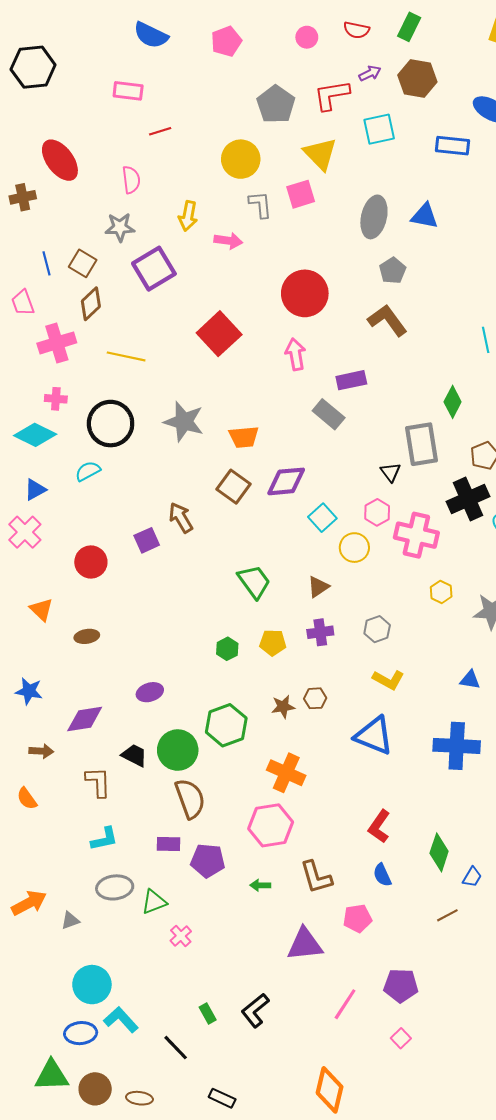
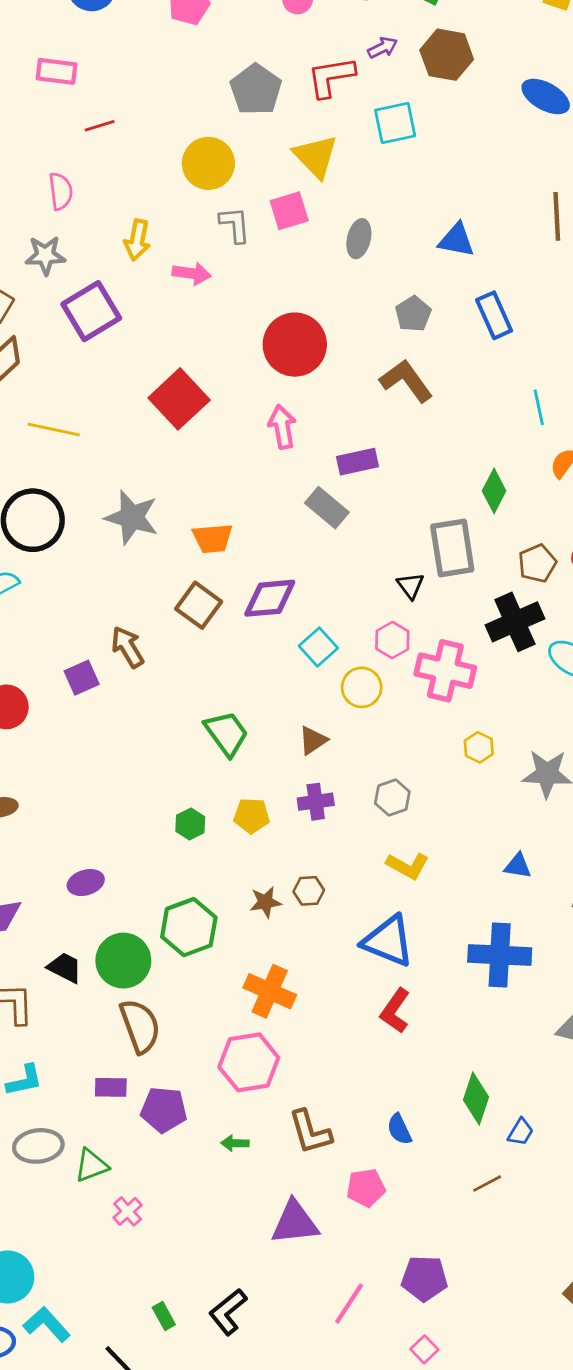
blue rectangle: (453, 146) -> (494, 315), moved, turned 60
gray ellipse: (374, 217) -> (359, 239), moved, size x0.7
red L-shape: (379, 826) -> (395, 1011), moved

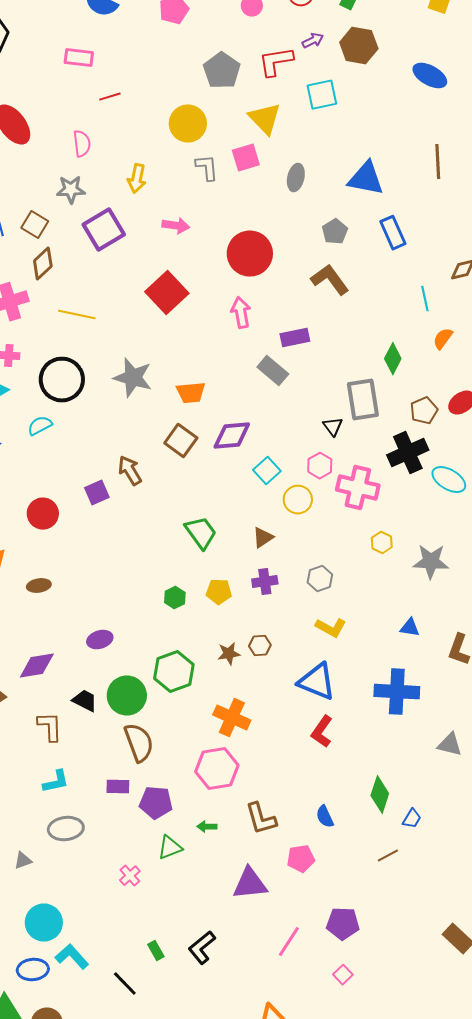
blue triangle: (456, 240) -> (366, 179), size x1.4
pink arrow: (192, 273) -> (176, 226), moved
green triangle: (91, 1165) -> (170, 848), moved

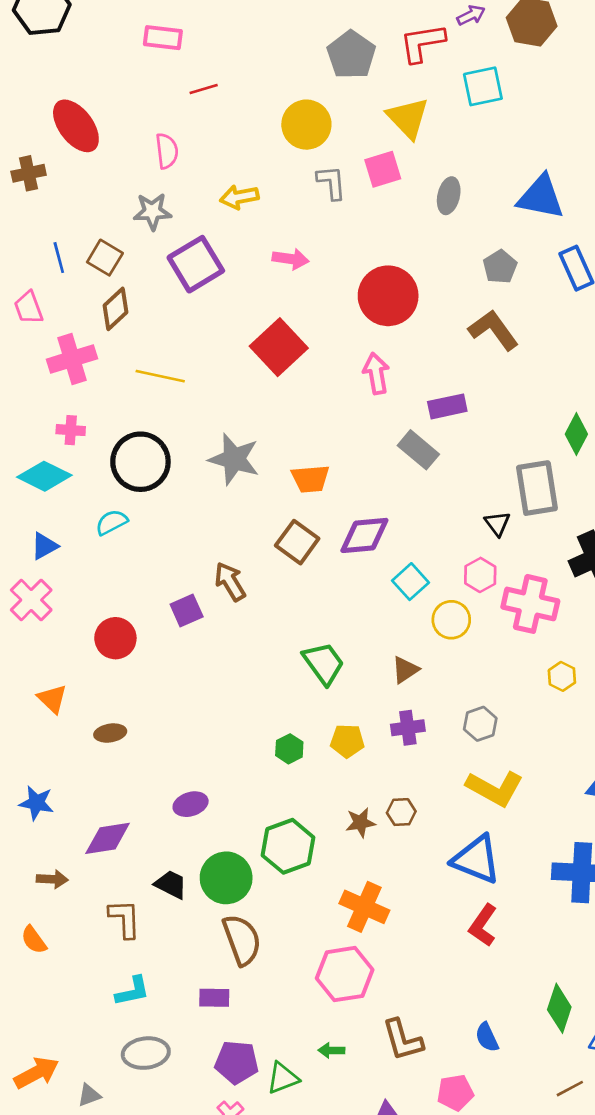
yellow arrow: (137, 179) -> (239, 197), turned 68
yellow L-shape: (331, 628) -> (495, 788), size x1.4
purple pentagon: (156, 803) -> (237, 1062), moved

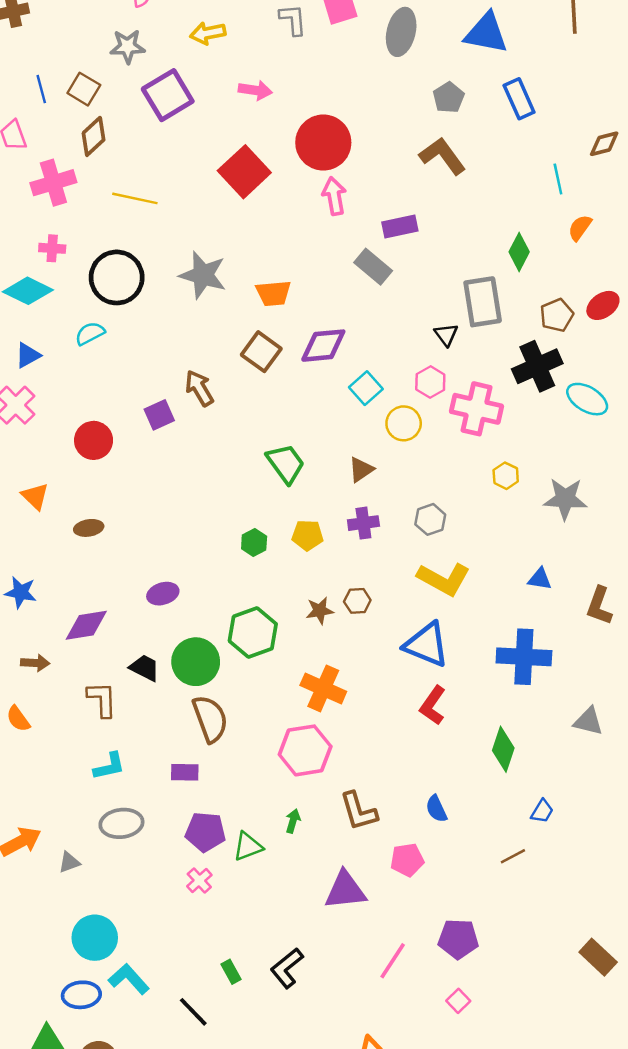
gray ellipse: (449, 196) -> (401, 32), size x1.4
red circle: (388, 296) -> (323, 143), moved
green diamond: (559, 1008) -> (503, 749), moved
green arrow: (331, 1050) -> (293, 821), turned 105

